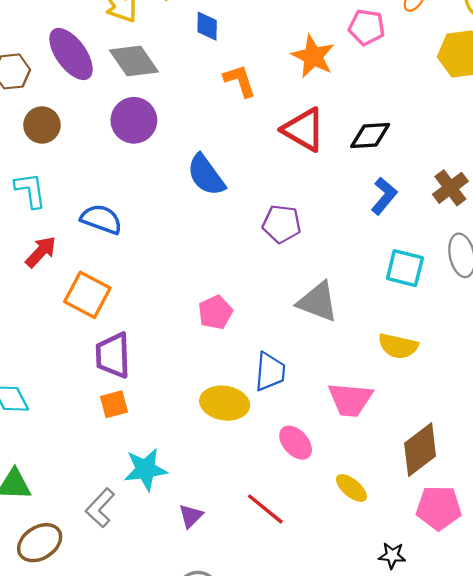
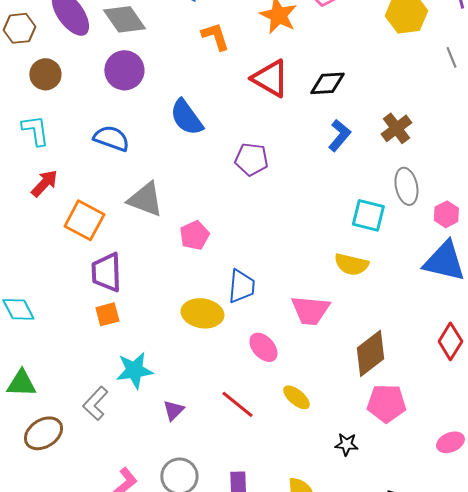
blue semicircle: (101, 219) -> (111, 138), moved
cyan square: (405, 268) -> (368, 215), moved
gray triangle: (318, 302) -> (145, 199), moved
yellow ellipse: (351, 488) -> (296, 397), moved

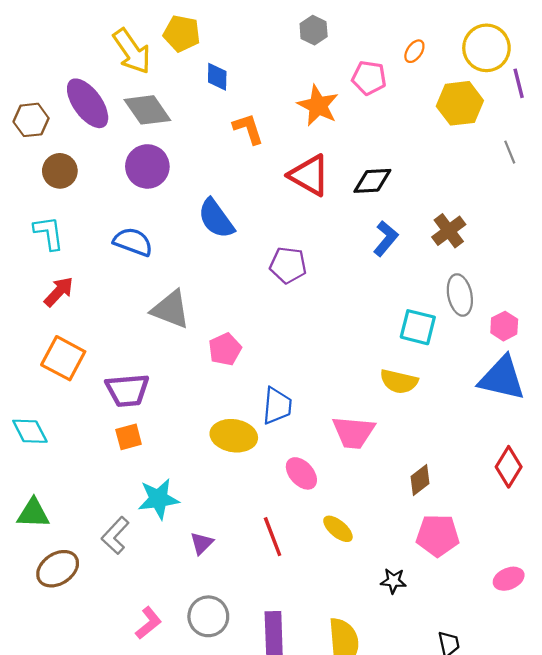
orange square: (84, 220) -> (63, 358), moved
purple trapezoid: (106, 272) -> (127, 390), turned -93
brown diamond: (370, 353) -> (420, 480), size x0.6
red line: (237, 404) -> (273, 537), turned 30

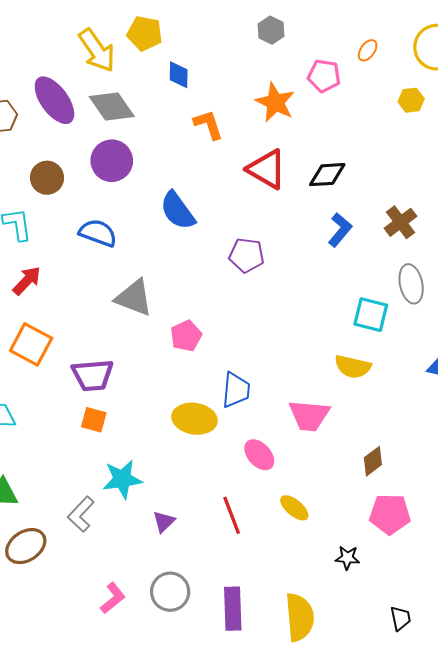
yellow hexagon: (460, 103) -> (411, 100), size x0.6
brown circle: (60, 171) -> (47, 178), moved
orange square: (129, 437) -> (94, 420), turned 30

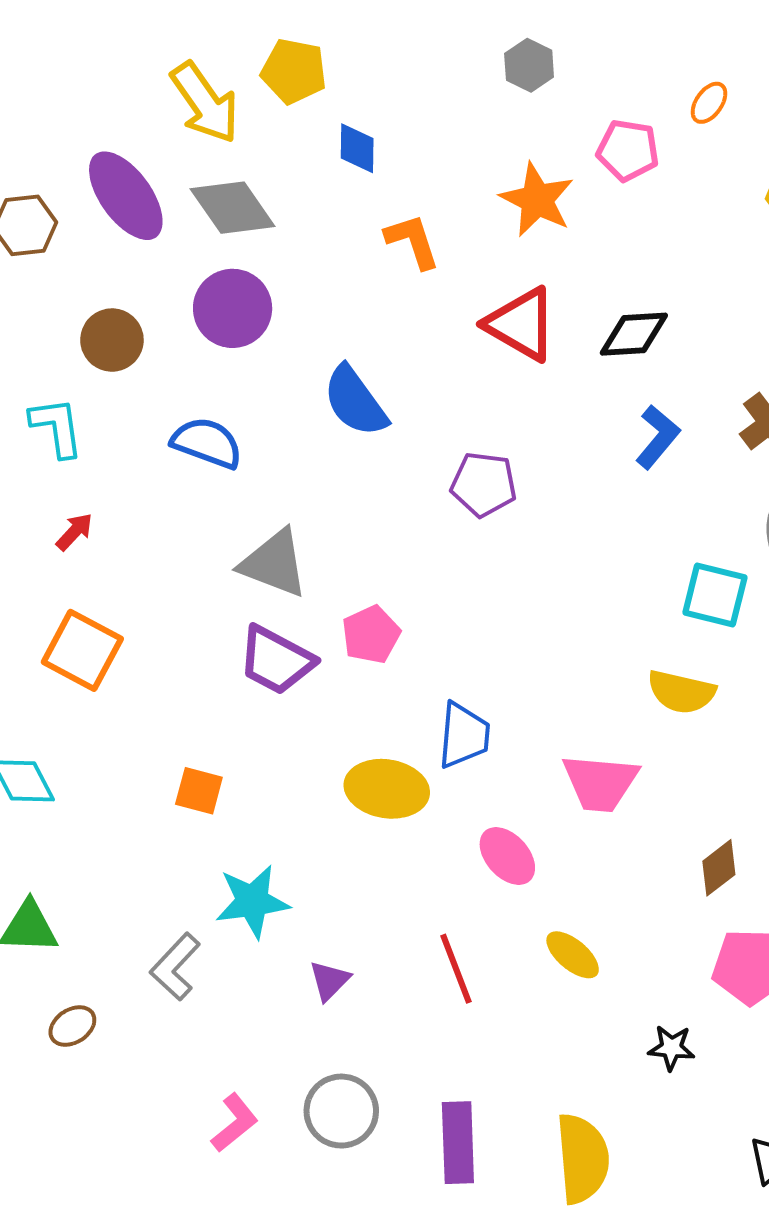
red arrow: (27, 281) -> (74, 532), size x0.7
purple trapezoid: (93, 375) -> (276, 660), moved, turned 33
brown ellipse: (26, 546) -> (72, 1026), size x0.6

